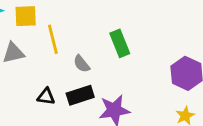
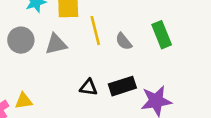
gray semicircle: (82, 64) -> (124, 41), moved

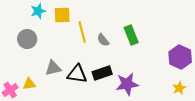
gray triangle: (56, 44) -> (53, 68), moved
black triangle: (88, 87) -> (77, 74), size x1.5

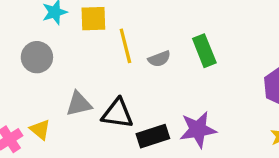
gray semicircle: (103, 40) -> (159, 59), turned -72
black rectangle: (102, 73) -> (153, 136), moved
yellow triangle: (29, 84) -> (40, 130), turned 48

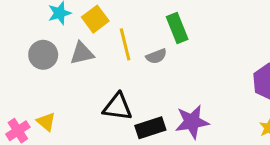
yellow square: (93, 19) -> (95, 19), turned -35
green rectangle: (204, 51) -> (177, 28), moved
gray triangle: (79, 104) -> (82, 53), moved

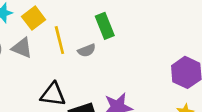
gray triangle: (82, 53) -> (22, 48), turned 35

